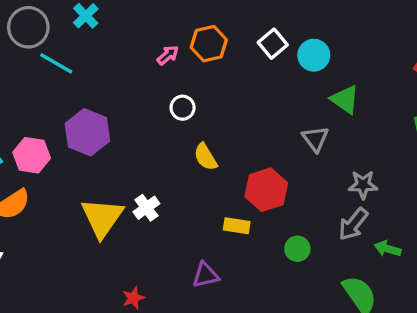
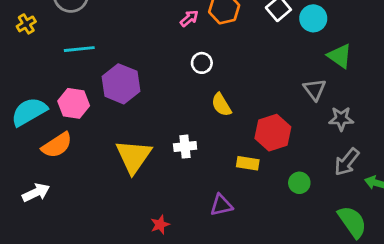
cyan line: (56, 63) -> (79, 49), moved, turned -36
gray star: (363, 185) -> (341, 119), moved
white cross: (146, 208) -> (185, 147), moved, turned 30

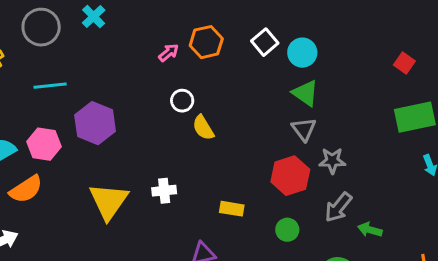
green triangle: (340, 56) -> (305, 93), moved
yellow semicircle: (221, 105) -> (203, 128), moved
red hexagon: (273, 133) -> (290, 176), moved

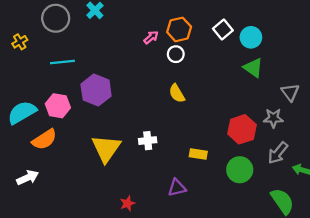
white circle: (182, 101) -> (176, 54), moved
gray triangle: (304, 129) -> (290, 92), moved
green circle: (287, 230) -> (240, 170), size x1.5

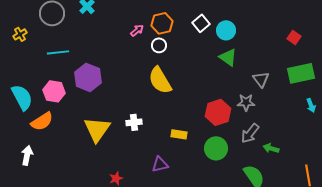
yellow semicircle: (177, 93) -> (160, 80), size x1.6
cyan semicircle: (22, 113) -> (22, 97), turned 92
white arrow: (28, 178) -> (27, 155), turned -54

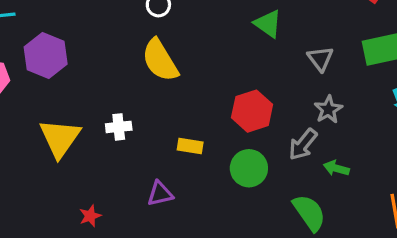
gray star: (246, 102) -> (328, 109), moved, turned -30

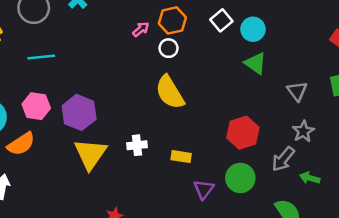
purple hexagon: (46, 55) -> (79, 112), moved
yellow rectangle: (190, 146) -> (181, 157), moved
purple triangle: (160, 194) -> (204, 189), moved, turned -40

